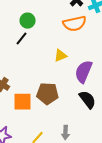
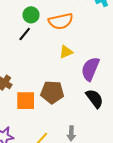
orange semicircle: (75, 24) -> (61, 21), moved

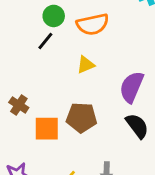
yellow triangle: (66, 52) -> (86, 65), moved

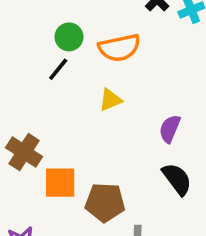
purple semicircle: (132, 87) -> (170, 129), size x0.7
brown cross: (19, 105) -> (24, 152), size x1.4
brown pentagon: (81, 118) -> (105, 202), moved

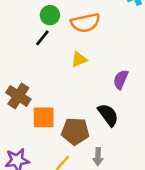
black semicircle: (177, 179) -> (108, 115), moved

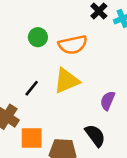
black line: (42, 38) -> (32, 88), moved
yellow triangle: (79, 59) -> (67, 81), size x1.6

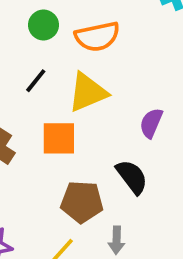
black line: (32, 88) -> (36, 81), moved
orange square: (32, 138) -> (59, 138), moved

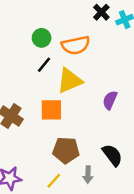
black line: (36, 81) -> (44, 65), moved
black semicircle: (132, 177) -> (112, 155), moved

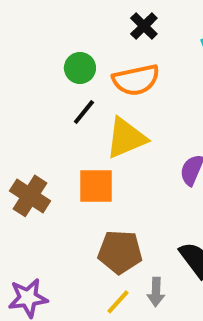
black cross: (101, 12) -> (144, 26), moved
yellow line: (54, 181) -> (118, 302), moved

